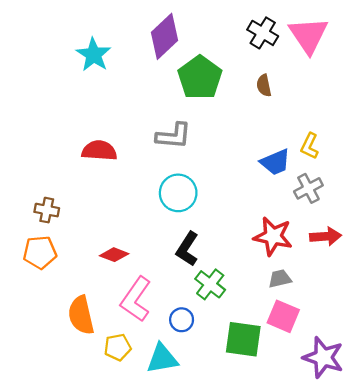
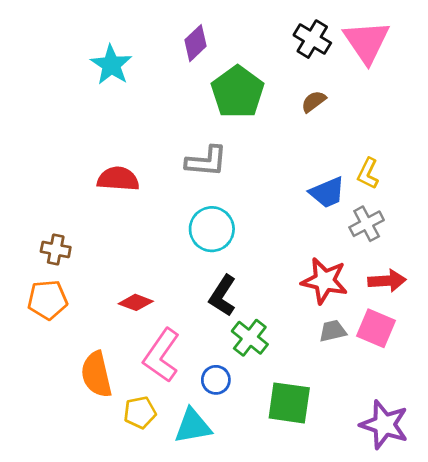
purple diamond: (164, 36) -> (196, 43), size x0.7
brown semicircle: (264, 85) -> (314, 101), turned 65
pink square: (283, 316) -> (376, 328), moved

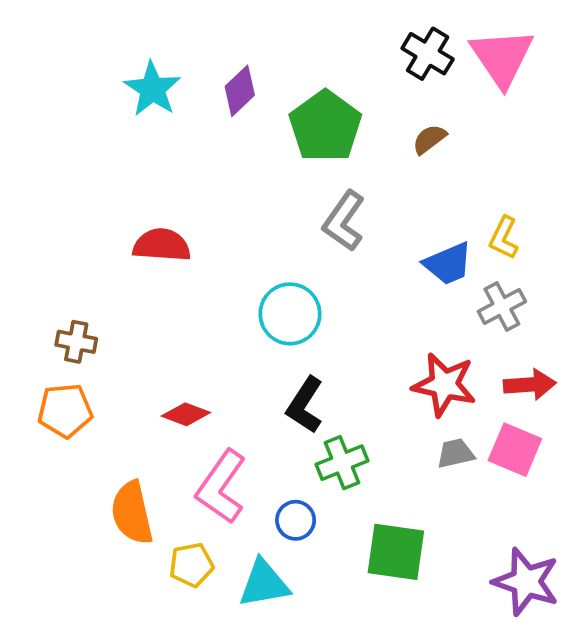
purple diamond: (196, 43) -> (240, 91), moved
gray L-shape: (206, 161) -> (344, 221), moved, turned 120
green cross: (250, 338) -> (342, 463), turned 30

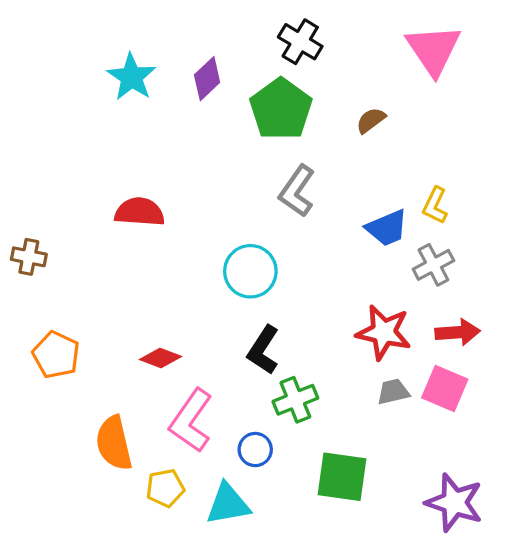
black cross: (428, 54) -> (300, 42), moved
brown cross: (76, 342) -> (29, 257), moved
orange pentagon: (65, 411) -> (56, 355), turned 30

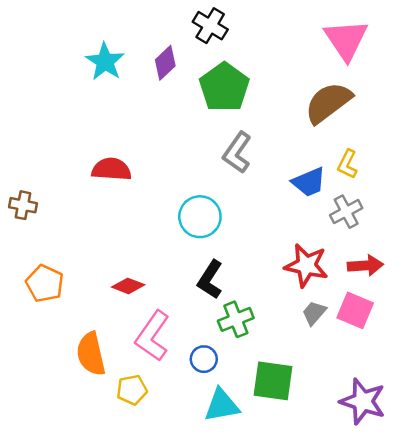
black cross: (300, 42) -> (210, 26), moved
brown semicircle: (371, 120) -> (328, 103), moved, size x2.0
gray trapezoid: (393, 392) -> (314, 313), turned -36
cyan triangle: (228, 504) -> (222, 405), moved

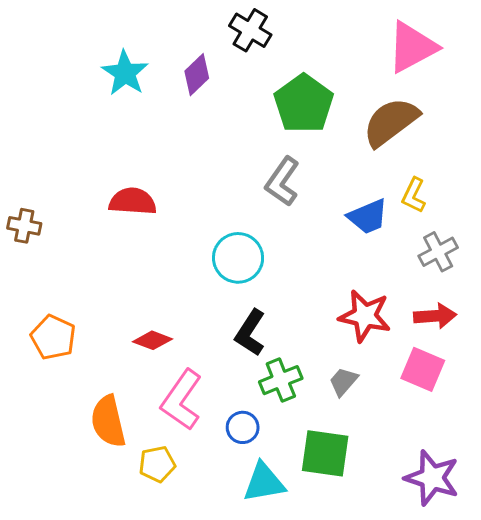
pink triangle: (346, 40) -> (412, 47), turned 36
green pentagon: (224, 87) -> (304, 104), moved
brown cross: (23, 205) -> (24, 226), moved
gray cross: (346, 212) -> (438, 252), moved
gray trapezoid: (314, 313) -> (343, 382), moved

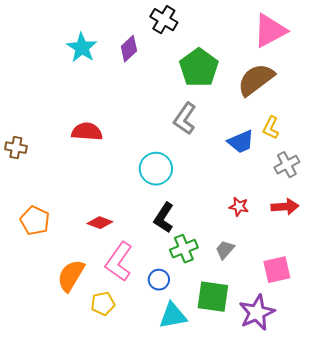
red star: (365, 316) -> (239, 207), size x0.6
pink square: (423, 369) -> (277, 270), moved, turned -36
orange semicircle: (108, 421) -> (71, 276), turned 44
purple star: (432, 478) -> (257, 313), moved, turned 30

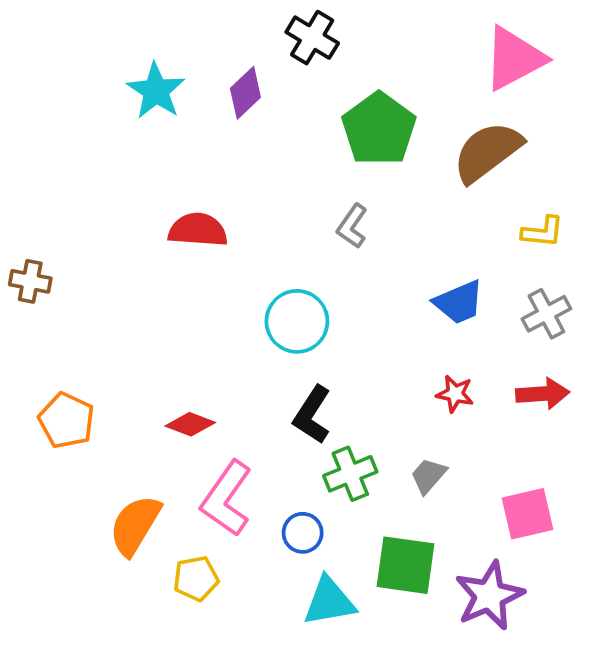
gray L-shape: (185, 119) -> (352, 226), size x0.7
yellow L-shape: (271, 128) -> (543, 232), moved, turned -110
red semicircle: (87, 132) -> (198, 230), moved
blue trapezoid: (241, 142) -> (459, 302), moved

